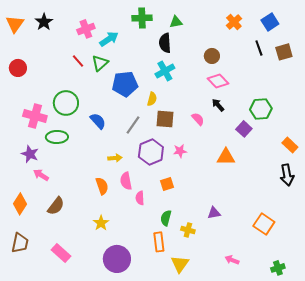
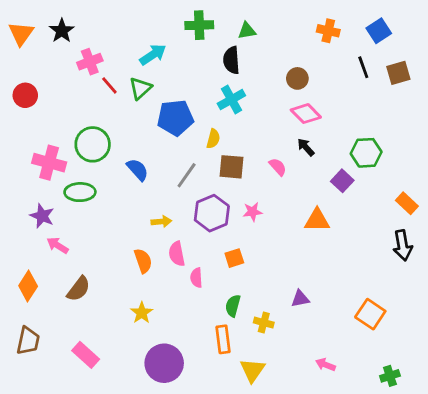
orange cross: (234, 22) -> (328, 31), turned -35
pink cross: (86, 29) -> (90, 62), moved

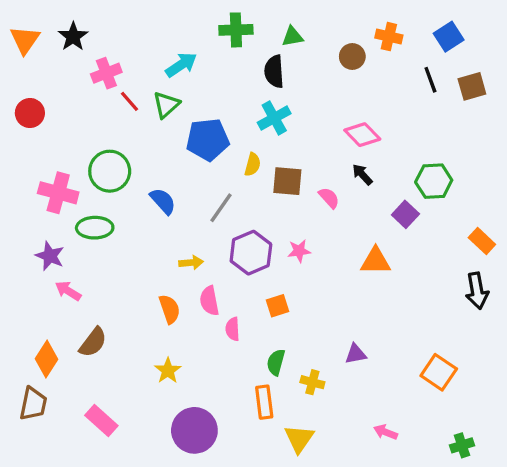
brown circle: (297, 78) -> (352, 57), moved
brown square: (231, 167) -> (287, 181), moved
orange diamond: (28, 286) -> (47, 359), moved

